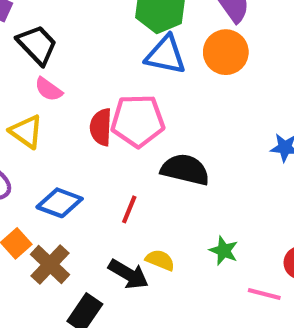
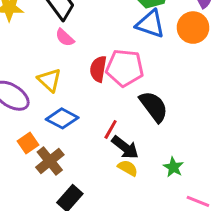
yellow triangle: (26, 132) -> (49, 80), moved
black semicircle: (185, 170) -> (154, 107), turned 32
black arrow: (128, 274) -> (125, 147), moved

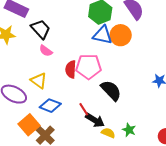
orange circle: (193, 28) -> (121, 35), moved
red line: (111, 129) -> (84, 109), turned -56
orange square: (28, 143) -> (29, 125), size x1.5
yellow semicircle: (128, 168) -> (108, 133), moved

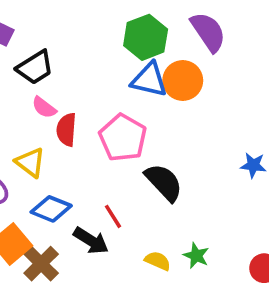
black trapezoid: (41, 29) -> (35, 67), turned 100
pink pentagon: (89, 67) -> (123, 138), turned 30
red semicircle: (71, 69) -> (66, 130), moved
black arrow: (95, 120) -> (91, 241), moved

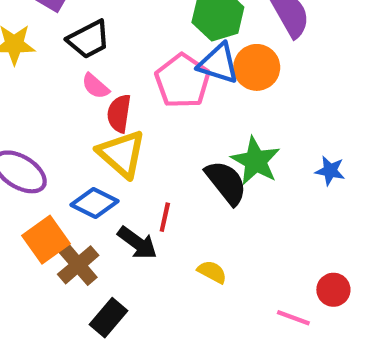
pink pentagon: (123, 138) -> (182, 81), moved
yellow triangle: (30, 162) -> (122, 154), moved, size x1.4
red line: (113, 216) -> (165, 217), turned 40
green star: (196, 256) -> (256, 161), moved, size x1.6

